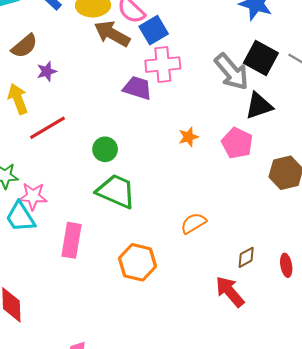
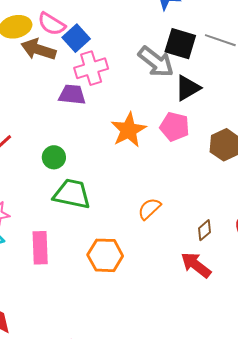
orange star: (188, 137) -> (129, 130), size x1.8

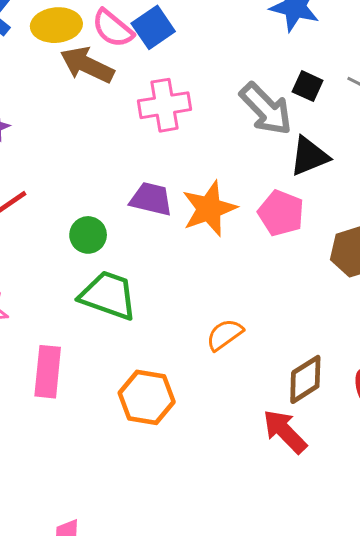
blue square: (76, 38) -> (153, 27), moved
black square: (180, 44) -> (308, 86), size x0.6
purple trapezoid: (72, 95) -> (151, 199), moved
brown diamond: (204, 230) -> (305, 379), size x1.5

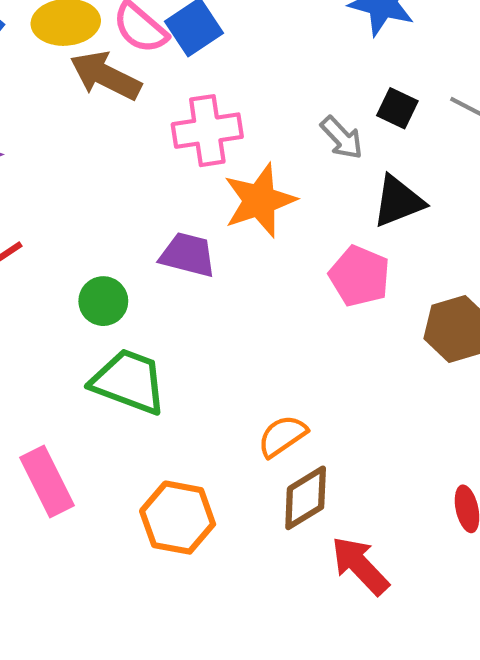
gray arrow: (266, 109) -> (342, 138), size x0.6
orange star: (209, 209) -> (260, 200), moved
pink rectangle: (48, 372) -> (47, 481), turned -33
brown diamond: (305, 379) -> (306, 498), moved

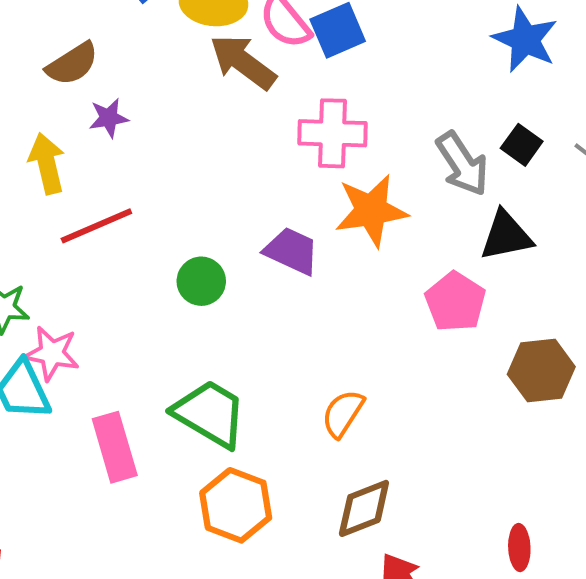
gray arrow: (342, 138) -> (462, 164), size x1.4
green trapezoid: (129, 381) -> (210, 414), moved
orange semicircle: (282, 436) -> (343, 413), moved, turned -33

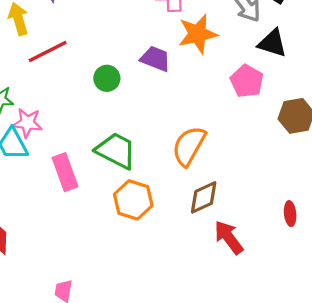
black triangle: (506, 236) -> (272, 43), turned 32
orange semicircle: (343, 413) -> (189, 146), size x1.5

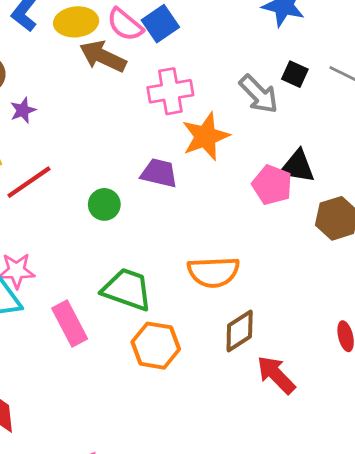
black triangle: (272, 43) -> (297, 166), moved
orange semicircle: (189, 146) -> (213, 272), turned -114

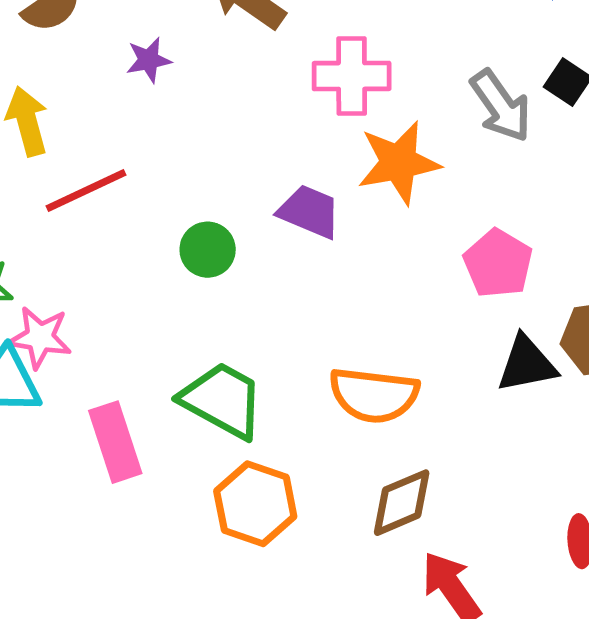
purple star: (23, 110) -> (149, 60), moved
black triangle: (297, 166) -> (527, 364), moved, turned -30

